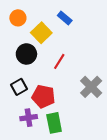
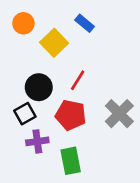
black circle: (26, 54) -> (39, 87), moved
red pentagon: (43, 96) -> (71, 115), moved
purple cross: (29, 118) -> (37, 141), moved

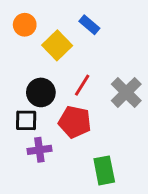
black square: (25, 114) -> (26, 120), turned 30
gray cross: (119, 114) -> (126, 92), moved
green rectangle: (71, 161) -> (104, 170), moved

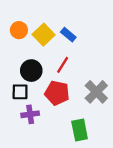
orange circle: (25, 25) -> (19, 30), moved
blue rectangle: (89, 25) -> (68, 35), moved
gray cross: (126, 92) -> (96, 92), moved

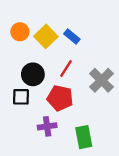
gray cross: (96, 92) -> (102, 80), moved
purple cross: (30, 114) -> (47, 126), moved

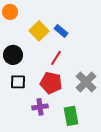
orange circle: (20, 32) -> (10, 12), moved
black circle: (33, 74) -> (13, 55), moved
gray cross: (102, 80) -> (86, 82), moved

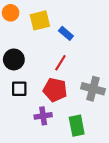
yellow square: (39, 31) -> (40, 20), moved, turned 30
gray cross: (86, 82) -> (93, 89), turned -30

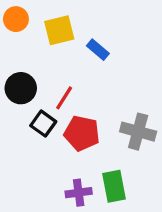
red line: (60, 63) -> (64, 98), moved
black square: (19, 89) -> (43, 124), moved, turned 35
purple cross: (43, 116) -> (79, 193), moved

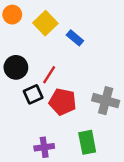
yellow square: (59, 30) -> (45, 23), turned -30
black square: (43, 124) -> (33, 94), turned 30
purple cross: (79, 193) -> (44, 147), moved

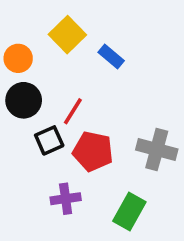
orange circle: (12, 15) -> (18, 58), moved
green rectangle: (87, 142) -> (129, 212), turned 40
purple cross: (44, 147) -> (66, 199), moved

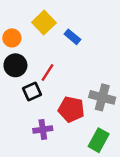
red pentagon: (93, 151) -> (71, 109), moved
green rectangle: (129, 212) -> (99, 140), moved

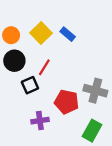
yellow square: (44, 23) -> (41, 33), moved

